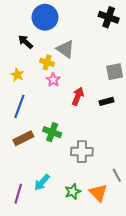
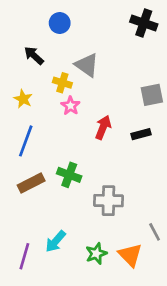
blue circle: (45, 17) -> (60, 23), size x0.6

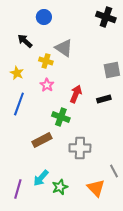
pink star: (71, 106) -> (47, 85), moved
green cross: (69, 175) -> (61, 117), moved
brown rectangle: (31, 183) -> (42, 140), moved
green star: (96, 254) -> (60, 187), moved

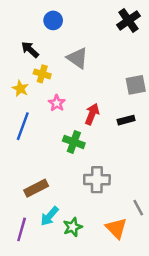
black cross: (106, 17) -> (128, 20), turned 36
yellow cross: (46, 61) -> (42, 74), moved
brown rectangle: (42, 140) -> (36, 188), moved

